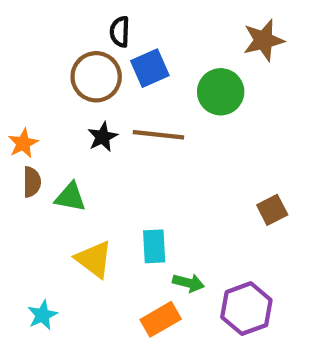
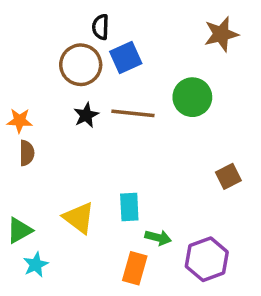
green circle: (221, 92) -> (192, 97), moved
orange star: (23, 143) -> (19, 121), turned 30
green triangle: (70, 197) -> (19, 230), moved, turned -40
orange rectangle: (161, 319) -> (135, 268), turned -44

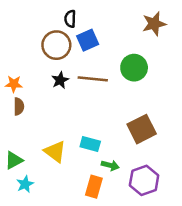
brown square: (228, 176) -> (142, 129), moved, size x1.6
cyan rectangle: (129, 207) -> (90, 144), turned -72

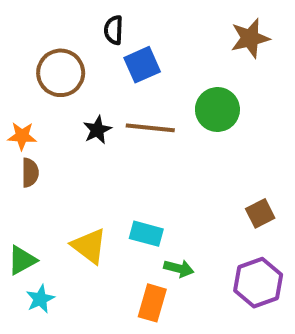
brown circle: (56, 45) -> (61, 73), moved
brown square: (142, 129) -> (260, 213), moved, size x0.6
purple hexagon: (144, 180) -> (258, 283), moved

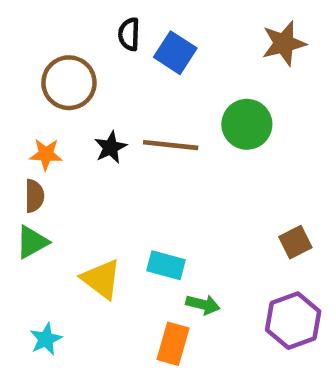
blue square: (142, 65) -> (175, 53), moved, turned -33
orange star: (22, 136) -> (46, 154), moved
green triangle: (22, 260) -> (32, 242), moved

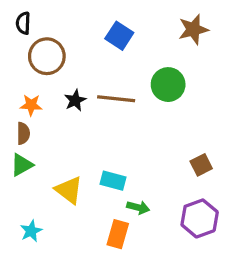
black semicircle: (129, 34) -> (23, 23), moved

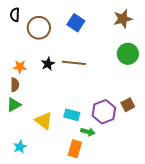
brown circle: (47, 56) -> (39, 28), moved
green circle: (168, 85) -> (128, 54), moved
purple hexagon: (200, 218) -> (104, 112), moved

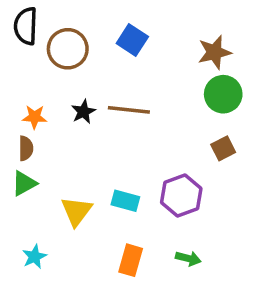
black semicircle: (15, 15) -> (26, 26), size x1.5
brown star: (123, 19) -> (214, 52), moved
brown square: (128, 105) -> (223, 148), moved
yellow triangle: (44, 121) -> (76, 211), turned 30
green arrow: (88, 132) -> (188, 258), moved

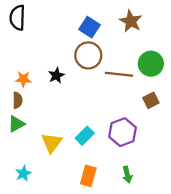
brown circle: (68, 49) -> (88, 55), moved
brown star: (214, 52) -> (131, 21), moved, turned -30
brown line: (129, 110) -> (119, 74), moved
cyan rectangle: (125, 201) -> (85, 136), turned -60
green arrow: (188, 258) -> (127, 175), turned 63

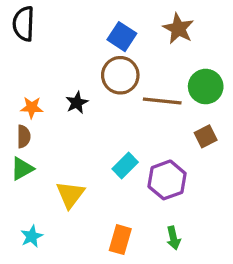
cyan rectangle: (85, 136) -> (125, 165), moved

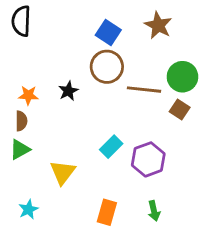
brown square: (206, 136) -> (180, 110), moved, turned -30

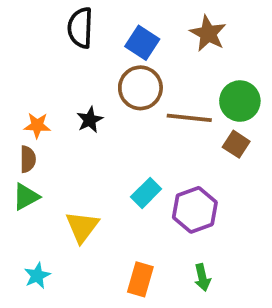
black semicircle: (21, 21) -> (80, 28), moved

